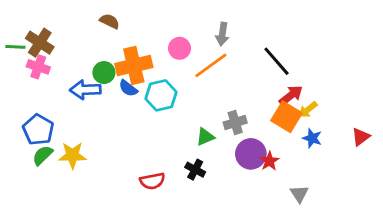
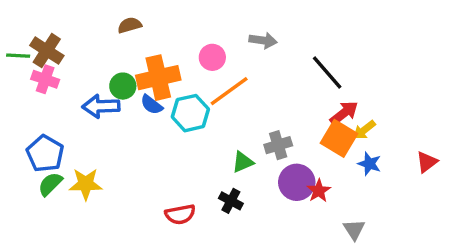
brown semicircle: (110, 21) -> (130, 25), turned -42
gray arrow: (222, 34) -> (263, 40), turned -90
orange line: (211, 65) -> (229, 91), moved

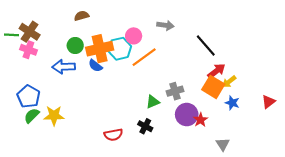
green circle: (123, 86) -> (75, 46), moved
cyan hexagon: (190, 113) -> (120, 49), moved

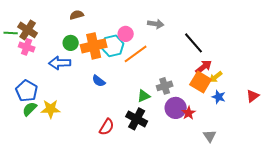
blue semicircle: (95, 66) -> (99, 81), moved
black cross: (145, 126) -> (137, 119), size x1.5
red semicircle: (113, 135) -> (107, 127), turned -48

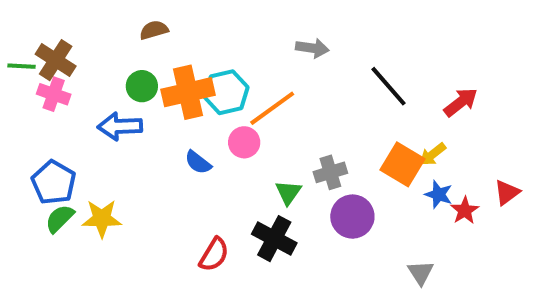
pink circle: (126, 34) -> (244, 142), moved
red arrow: (204, 67) -> (461, 102), moved
green triangle: (144, 96) -> (288, 192), turned -32
red star: (189, 113) -> (465, 211), moved

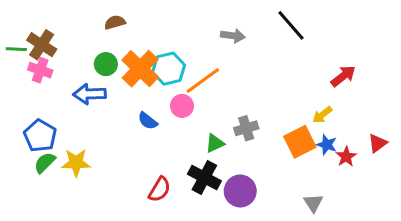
black line: (389, 86) -> (291, 25), moved
orange cross: (188, 92) -> (140, 69), turned -33
orange square: (403, 164) -> (300, 142), moved, turned 32
green triangle: (288, 192) -> (215, 143), turned 30
purple circle: (352, 217) -> (240, 191), moved

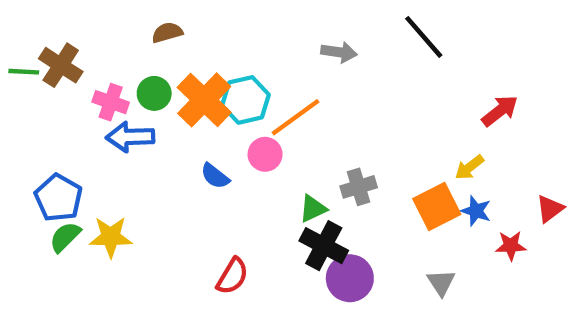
pink cross: (40, 70) -> (111, 102), moved
red star: (346, 157) -> (511, 246), moved, turned 30
black cross: (204, 178) -> (324, 246), moved
gray triangle: (313, 203) -> (441, 283), moved

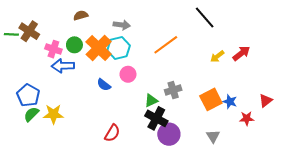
gray arrow: (339, 52) -> (122, 25), moved
orange line: (295, 117) -> (166, 45), moved
yellow arrow: (469, 167) -> (217, 56), moved

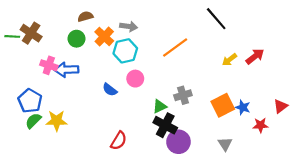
green circle: (74, 45) -> (76, 39), moved
orange cross: (99, 48) -> (104, 36), moved, size x0.7
pink cross: (53, 49) -> (49, 65), moved

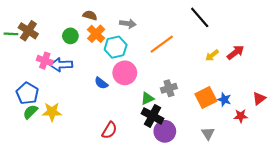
brown semicircle: (85, 17) -> (90, 15), moved, turned 32
gray arrow: (129, 26) -> (128, 24), moved
pink circle: (135, 79) -> (125, 73), size x1.5

